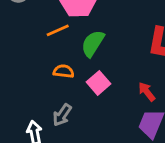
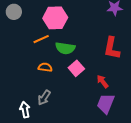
green semicircle: (93, 44) -> (65, 48), turned -114
pink square: (99, 83) -> (76, 68), moved

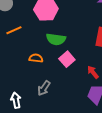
orange line: (41, 39) -> (14, 30), moved
gray arrow: (44, 98) -> (44, 88), moved

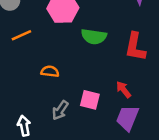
green semicircle: (56, 39) -> (94, 37), moved
pink square: (67, 59) -> (90, 100), moved, turned -35

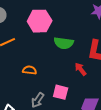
red arrow: (124, 90) -> (81, 69), moved

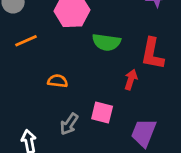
red arrow: (81, 69) -> (131, 80), turned 56

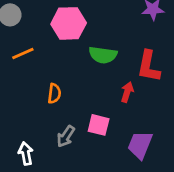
orange semicircle: (58, 81) -> (54, 93), turned 90

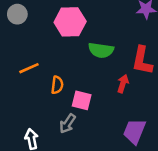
orange line: (23, 53) -> (29, 68), moved
pink square: (99, 125) -> (82, 100), moved

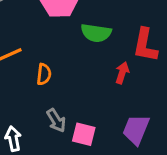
pink square: (82, 100) -> (84, 134), moved
gray arrow: (68, 124) -> (56, 120), turned -66

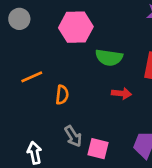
red arrow: (122, 73) -> (121, 93), moved, turned 78

